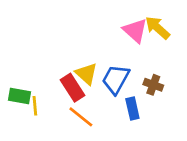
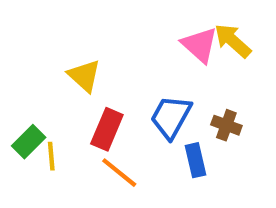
yellow triangle: (86, 74) -> (84, 76), moved
red rectangle: (72, 88) -> (107, 129), turned 56
green rectangle: (20, 96) -> (29, 142), turned -55

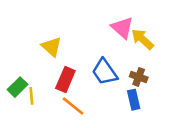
yellow arrow: (233, 41) -> (142, 39), moved
blue trapezoid: (171, 117) -> (105, 72), turned -64
blue rectangle: (196, 160) -> (134, 100), moved

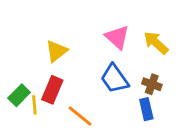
pink triangle: (122, 28) -> (117, 37), moved
yellow triangle: (52, 47) -> (56, 51), turned 40
red rectangle: (65, 80) -> (52, 90), moved

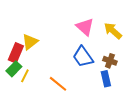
yellow triangle: (56, 51) -> (30, 42), moved
red rectangle: (52, 90) -> (16, 53), moved
yellow line: (34, 105) -> (25, 76), turned 32

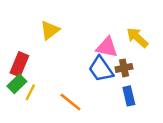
pink triangle: (85, 27) -> (107, 47), moved, turned -30
yellow triangle: (30, 42) -> (50, 30), moved
brown cross: (110, 61) -> (124, 68), moved, turned -32

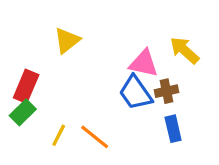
yellow line: (30, 92) -> (59, 135), moved

